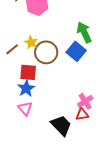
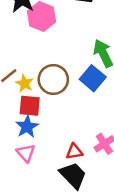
yellow star: (31, 42) -> (24, 83), moved
red triangle: (82, 114) -> (74, 152), moved

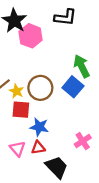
blue star: (27, 127) -> (39, 127), moved, turned -30
red triangle: (74, 152) -> (38, 148), moved

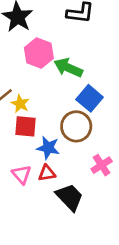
pink hexagon: (31, 36) -> (39, 53), moved
green arrow: (82, 66) -> (68, 68), moved, turned -40
brown circle: (40, 88) -> (76, 126), moved

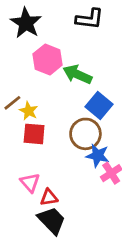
blue star: (48, 148) -> (98, 156), moved
red triangle: (47, 173) -> (49, 197), moved
black trapezoid: (70, 197) -> (52, 220), moved

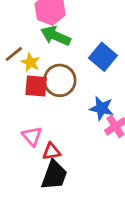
green arrow: (77, 74) -> (56, 36), moved
brown circle: (85, 134) -> (60, 80), moved
black trapezoid: (52, 220) -> (54, 175), turned 64

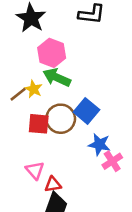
blue square: (103, 57) -> (86, 111), moved
yellow star: (31, 62) -> (34, 89), moved

